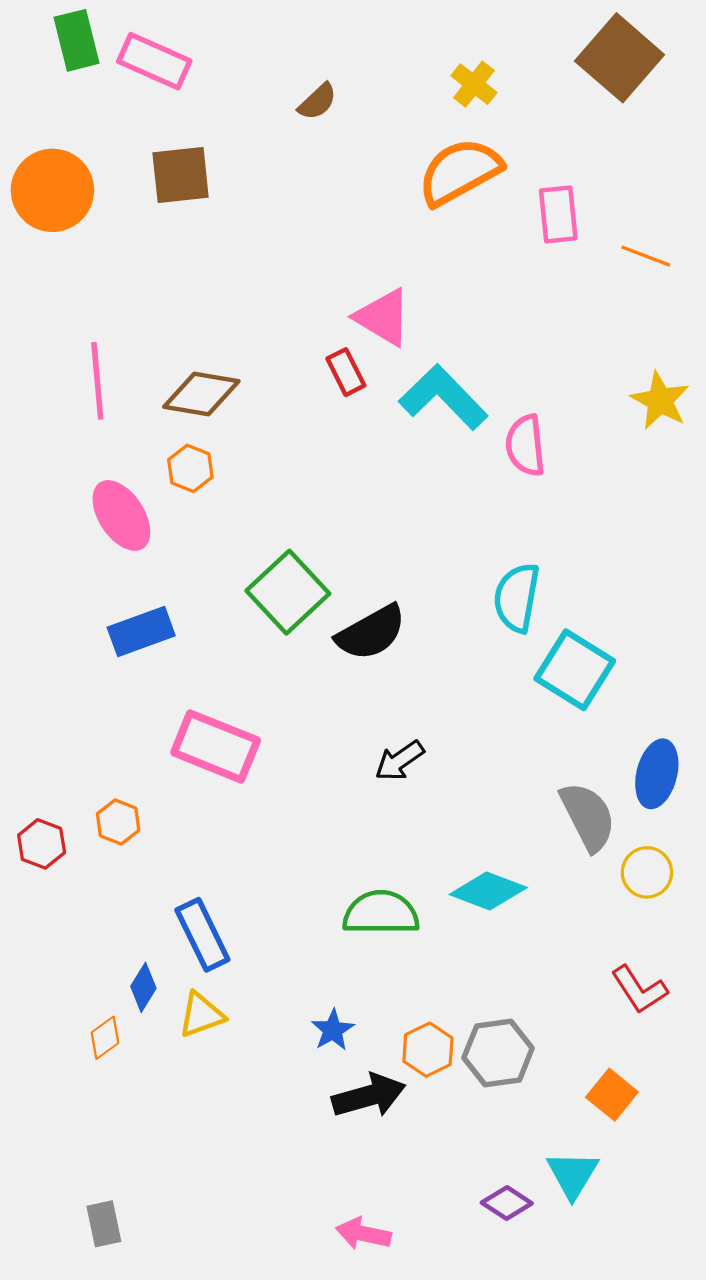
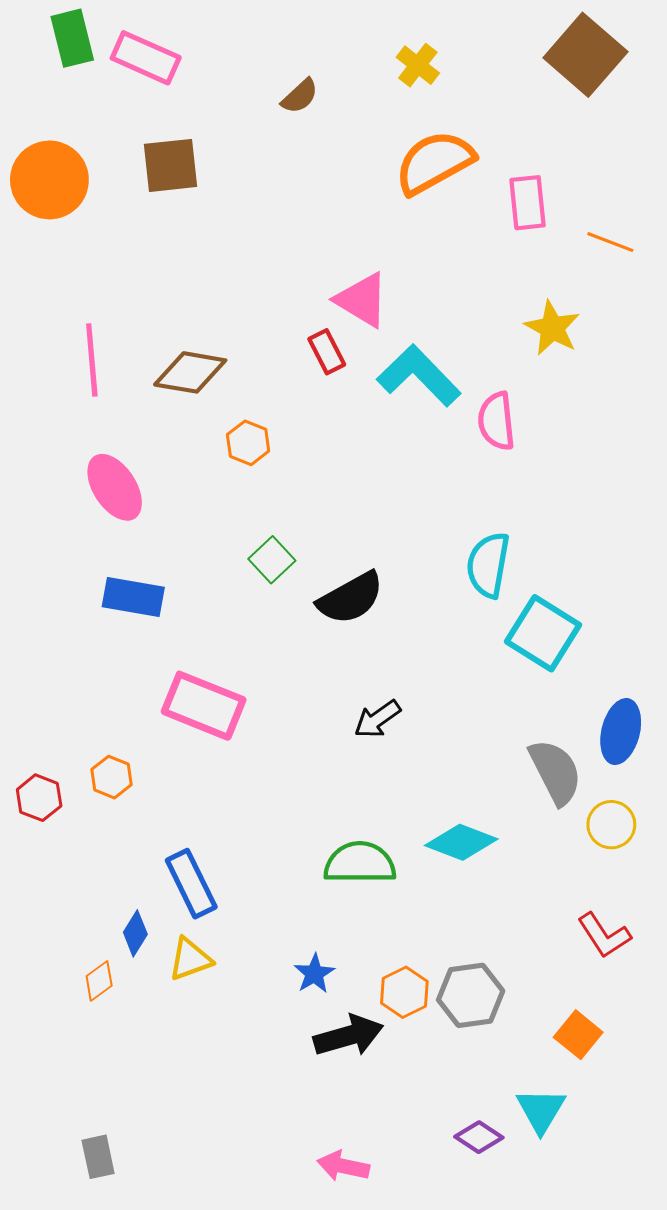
yellow cross: (474, 84) -> (418, 65), moved
yellow star: (660, 401) -> (552, 328), moved
orange hexagon: (190, 468) -> (248, 443), moved
green square: (288, 592) -> (272, 560), size x0.6
blue rectangle: (141, 632) -> (133, 597), turned 30

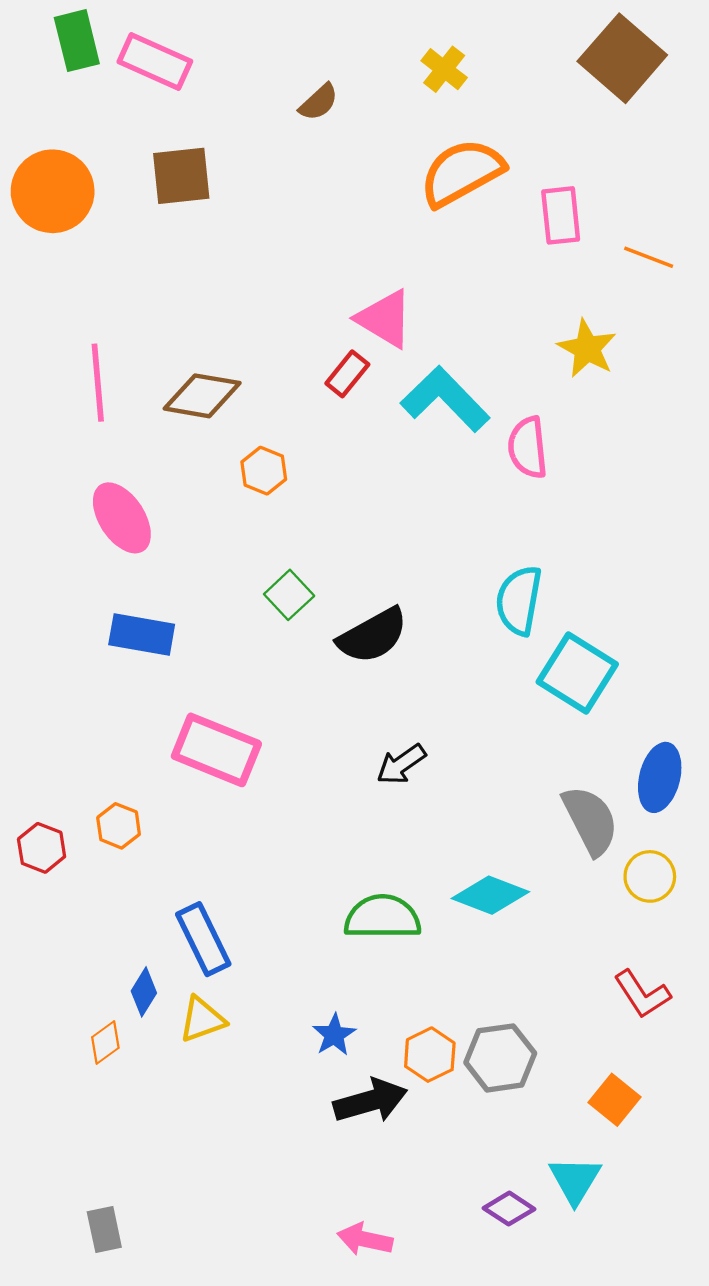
red rectangle: (327, 352) -> (347, 374), turned 66

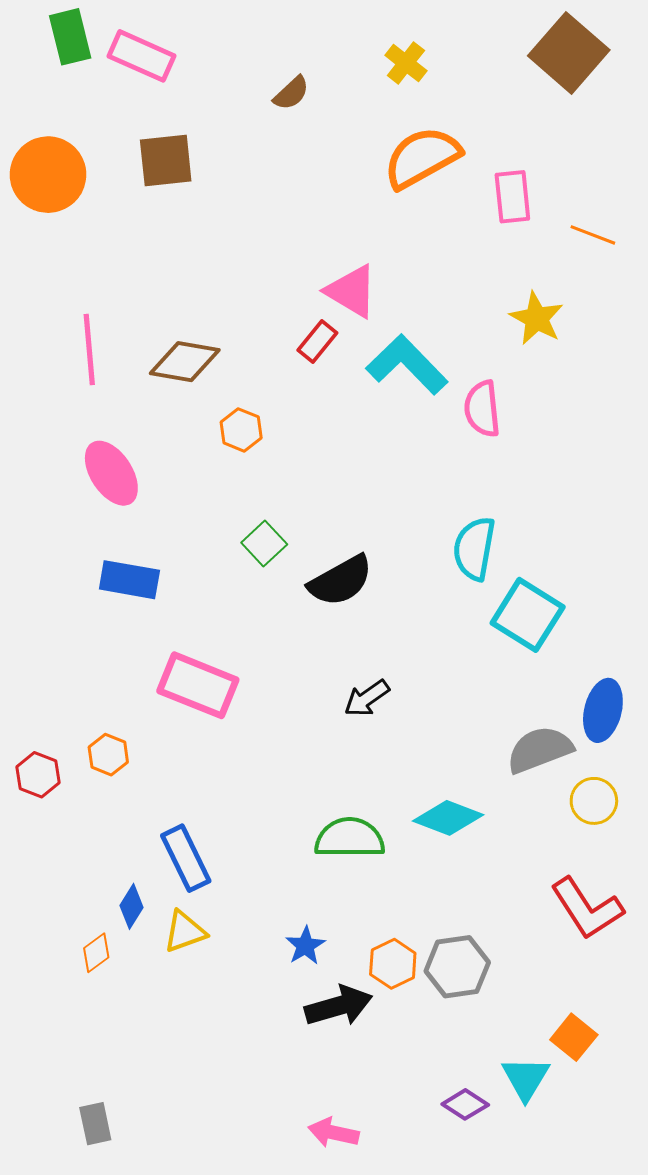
gray semicircle: (590, 820) -> (540, 750), turned -84
red L-shape: (642, 994) -> (587, 908), size x1.4
orange square: (615, 1100) -> (574, 1037), moved

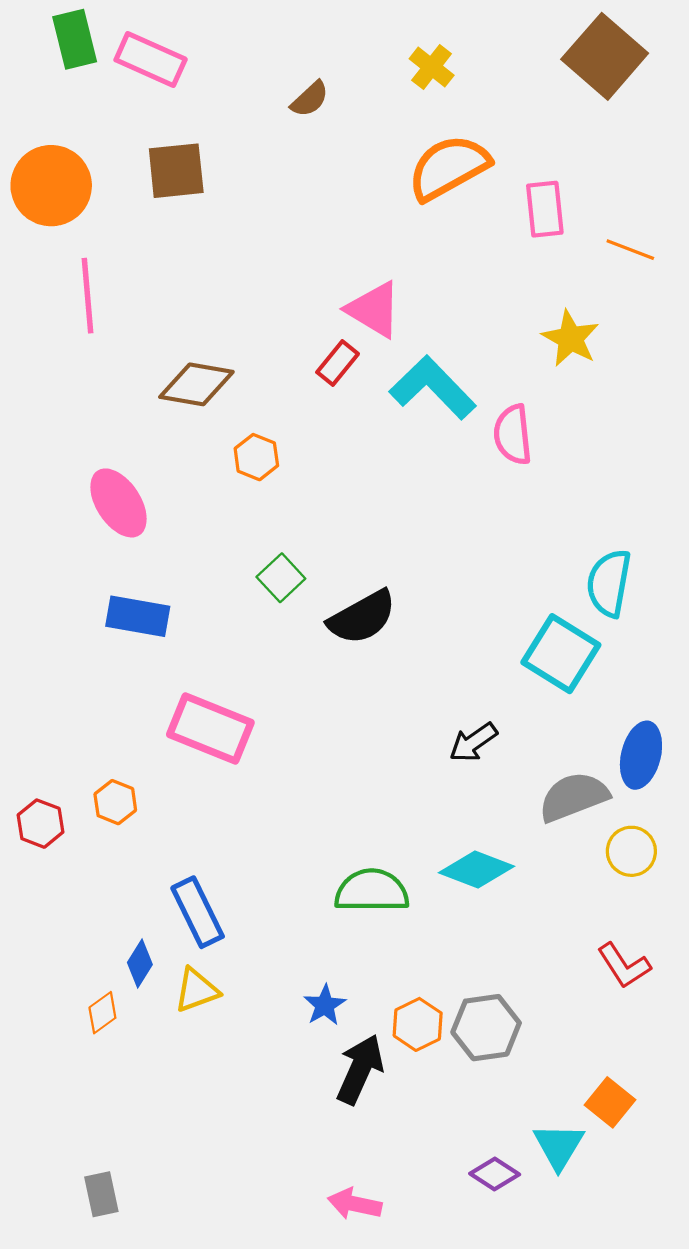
pink line: (89, 350) -> (88, 296), moved
cyan semicircle: (474, 549) -> (609, 583), moved
black arrow: (367, 698) -> (473, 742), moved
red L-shape: (587, 908) -> (624, 966), size x0.7
black arrow: (339, 1006) -> (360, 1069), turned -50

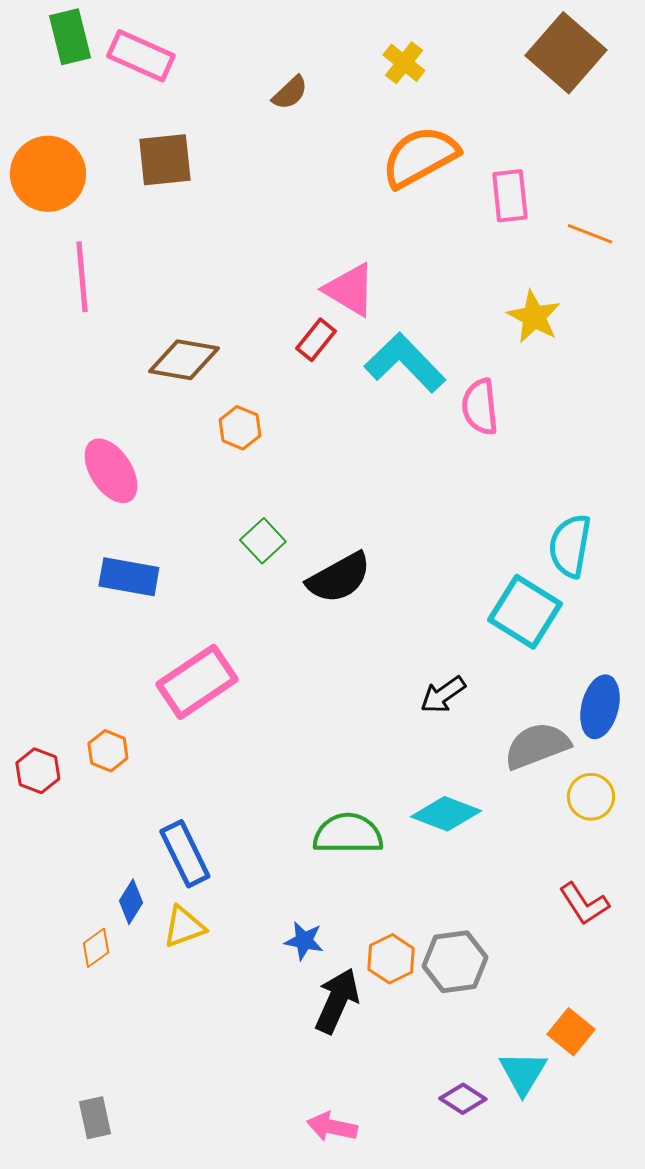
pink rectangle: (210, 728) -> (197, 682), turned -56
blue star: (325, 1005) -> (304, 941), turned -30

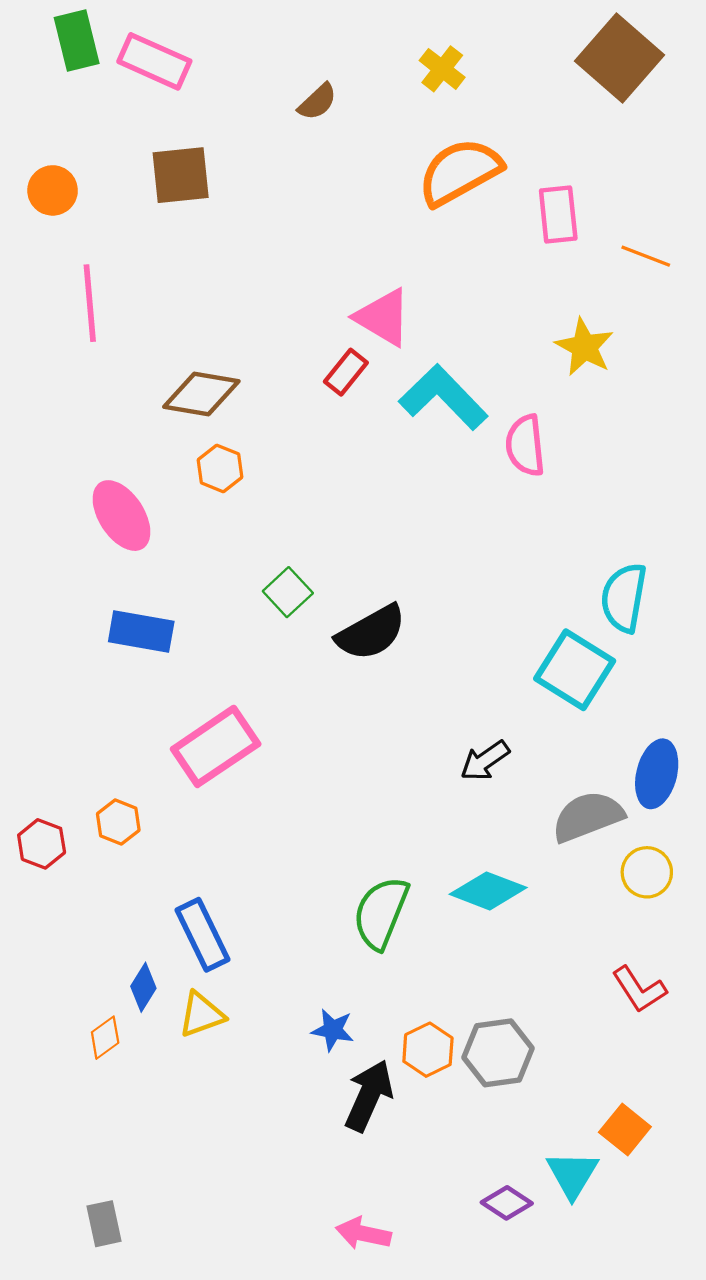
orange circle: (48, 174) -> (53, 190), size x0.6
orange hexagon: (240, 428) -> (220, 468), moved
green semicircle: (348, 834) -> (381, 913), turned -68

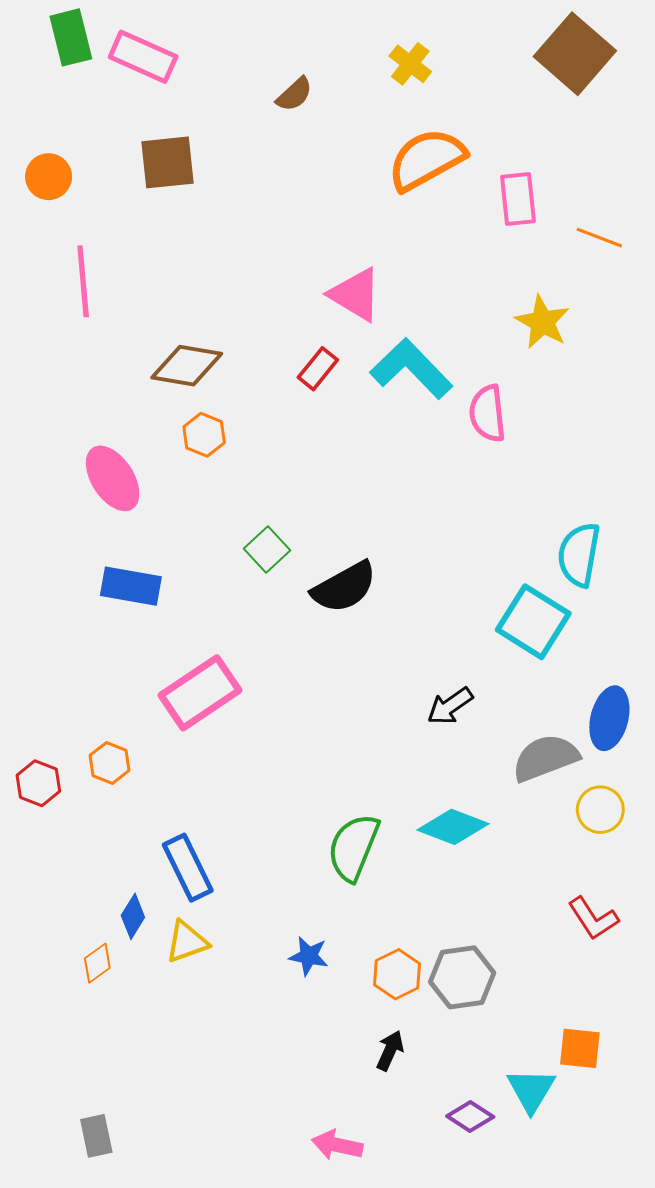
red rectangle: (346, 372) -> (318, 369), moved
black arrow: (369, 1096) -> (390, 1050), moved, size x0.6
orange square: (625, 1130) -> (580, 1048), turned -33

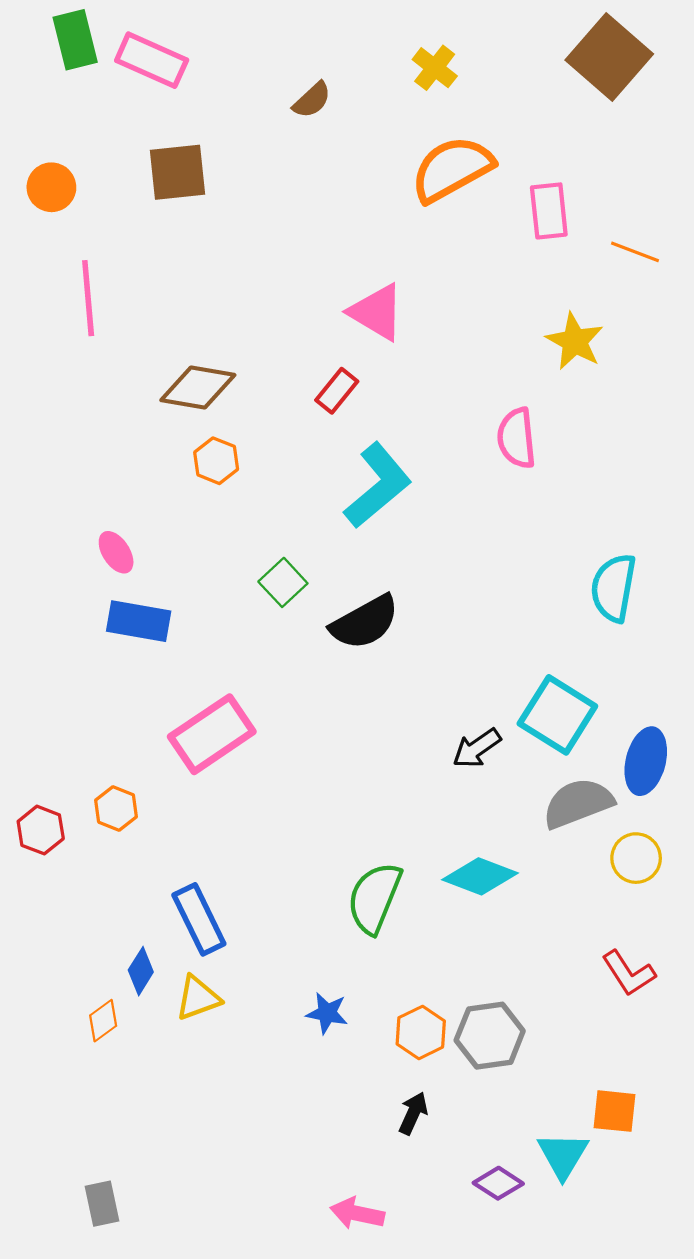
cyan L-shape: (411, 369) -> (378, 486), moved, turned 94
pink ellipse: (113, 478) -> (116, 552), moved, size x0.6
cyan square: (533, 622) -> (557, 715), moved

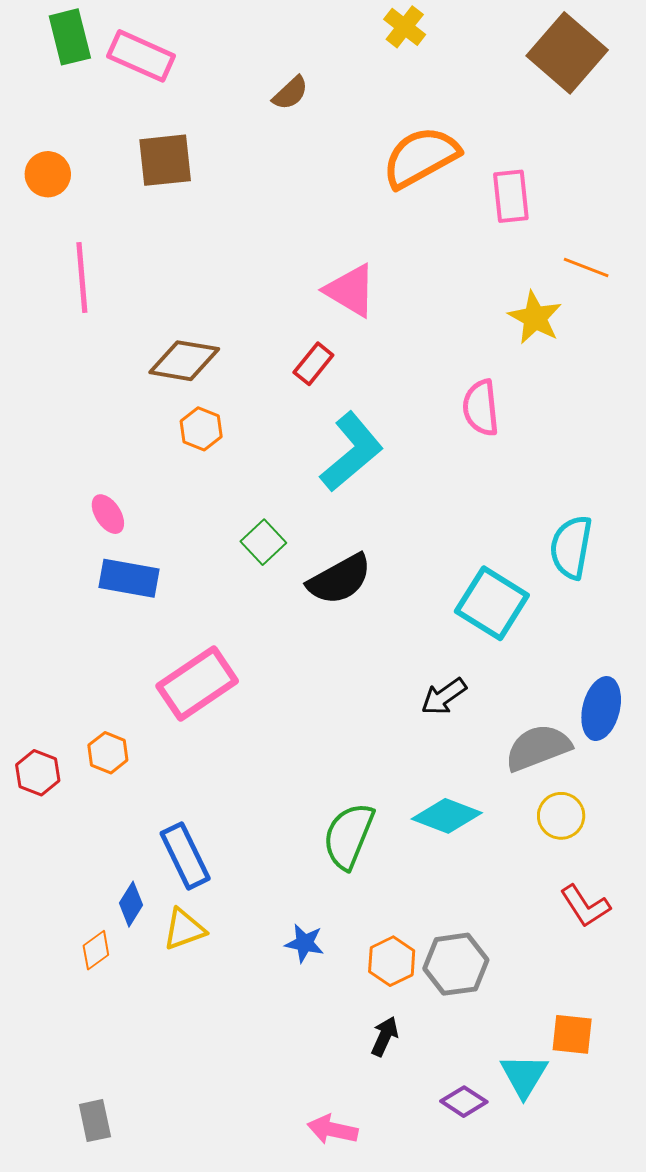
yellow cross: (435, 68) -> (405, 27), moved
orange line: (635, 252) -> (586, 267), moved
cyan square: (557, 715) -> (492, 603), moved
yellow circle: (636, 858) -> (561, 816), moved

